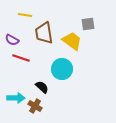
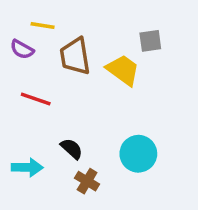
purple semicircle: (12, 40) -> (22, 49), moved
cyan circle: (62, 69) -> (138, 154), moved
brown cross: (35, 106) -> (87, 181), moved

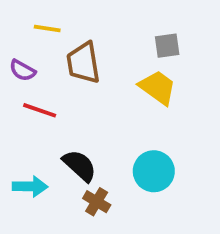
purple semicircle: (22, 49) -> (22, 70), moved
yellow trapezoid: (123, 70) -> (158, 87), moved
black semicircle: (72, 149) -> (80, 166), size x1.4

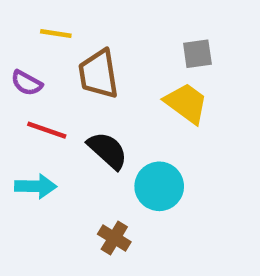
black semicircle: (80, 166) -> (108, 150), moved
cyan circle: (154, 171) -> (159, 186), moved
cyan arrow: (30, 186) -> (36, 186), moved

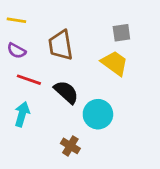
yellow line: (56, 34) -> (16, 20), moved
cyan arrow: (36, 186) -> (22, 114), turned -75

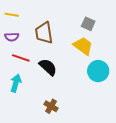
gray square: (121, 33) -> (88, 24), turned 32
purple semicircle: (16, 51) -> (12, 37), turned -32
cyan circle: (98, 114) -> (98, 71), moved

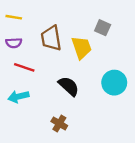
yellow trapezoid: (83, 46) -> (82, 48), moved, turned 35
black semicircle: (48, 67) -> (69, 86), moved
cyan arrow: (16, 83) -> (18, 97), turned -120

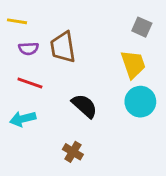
gray square: (103, 28) -> (142, 27), moved
purple semicircle: (14, 43) -> (29, 49), moved
yellow trapezoid: (82, 48) -> (133, 64), moved

